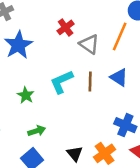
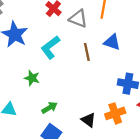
cyan L-shape: (61, 82) -> (50, 47), moved
orange cross: (105, 153) -> (115, 113), turned 30

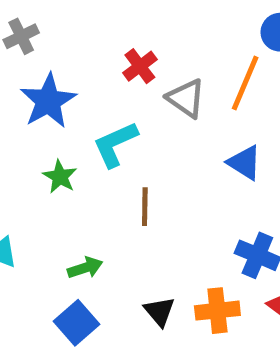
brown line: (87, 52) -> (145, 207), moved
green star: (32, 78) -> (60, 177), moved

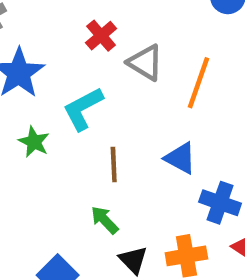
orange line: (245, 83) -> (198, 83), moved
blue triangle: (244, 163) -> (180, 158), moved
green arrow: (85, 268) -> (105, 220), moved, turned -112

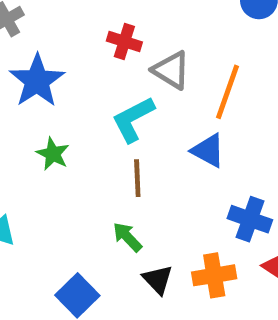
red cross: (101, 36) -> (124, 42), turned -32
cyan L-shape: (83, 109) -> (133, 119), moved
blue triangle: (180, 158) -> (208, 151), moved

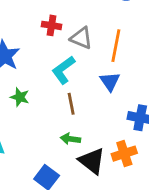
blue triangle: (208, 151) -> (110, 81), turned 35
green arrow: (127, 237) -> (70, 139), turned -30
black triangle: (158, 280) -> (92, 161), size x1.5

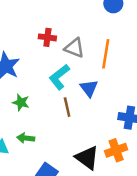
blue triangle: (110, 81) -> (89, 88), moved
green arrow: (70, 139) -> (26, 138), moved

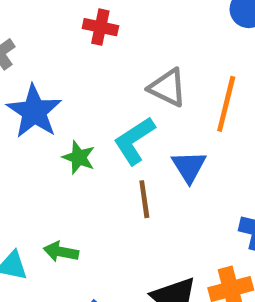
red cross: (47, 37) -> (100, 27), moved
green star: (21, 102) -> (79, 157), moved

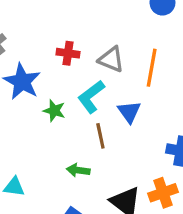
red cross: (100, 27) -> (68, 53), moved
green arrow: (61, 252) -> (78, 170), moved

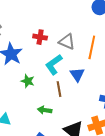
green star: (54, 111) -> (28, 81), moved

